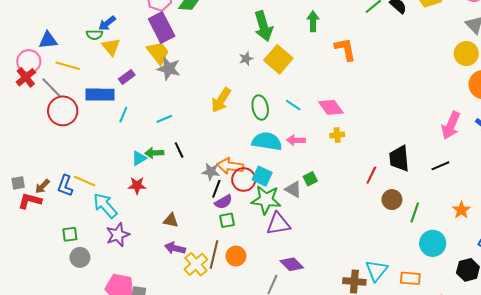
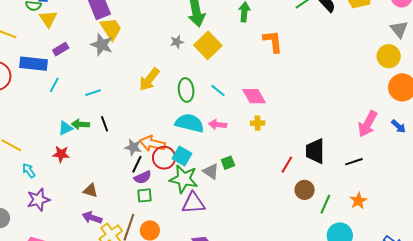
yellow trapezoid: (158, 53) -> (111, 29), moved
cyan arrow: (105, 206) -> (29, 171), size x0.6
orange star: (461, 210) -> (358, 201), moved

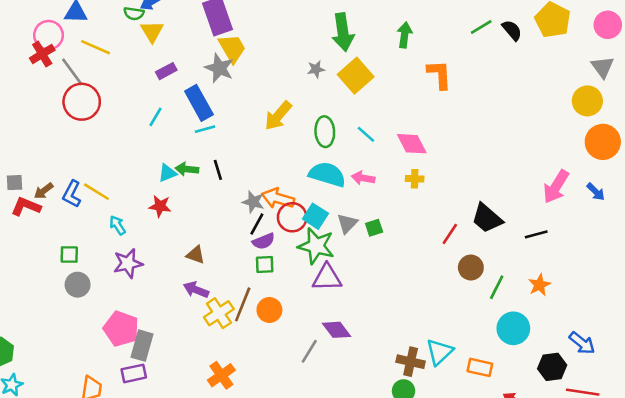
blue rectangle: (33, 64) -> (199, 103), moved, turned 52
black trapezoid: (315, 151) -> (487, 218), turned -52
gray triangle: (211, 171) -> (347, 223), moved, turned 36

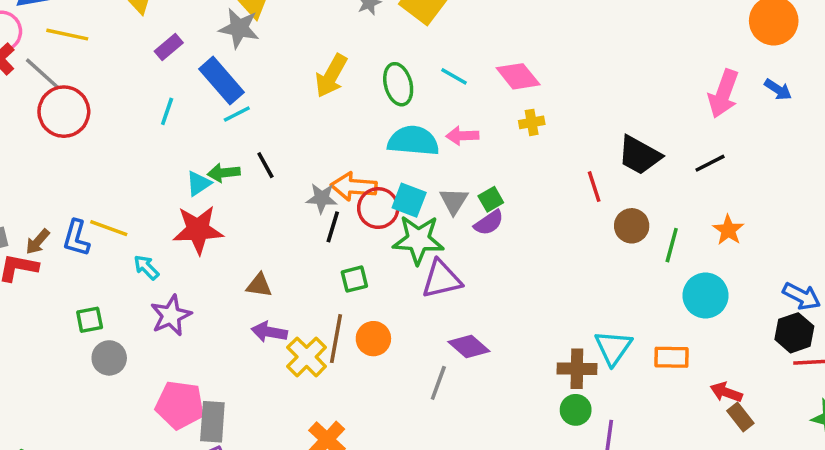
red star: (160, 206) -> (198, 230), size x1.6
red line: (450, 234) -> (594, 187), turned -40
purple semicircle: (264, 241) -> (489, 223), moved
black hexagon: (552, 367) -> (794, 333), moved

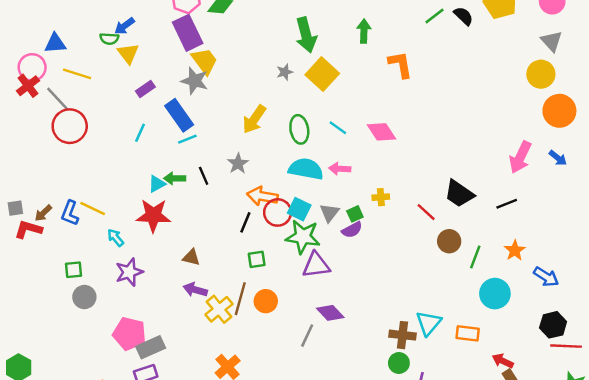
yellow cross: (532, 122) -> (381, 197), moved
red line: (594, 187) -> (426, 212), turned -35
gray star: (322, 198) -> (238, 163), moved, turned 30
blue arrow: (802, 296) -> (546, 277), moved
gray rectangle: (212, 422) -> (151, 347), turned 56

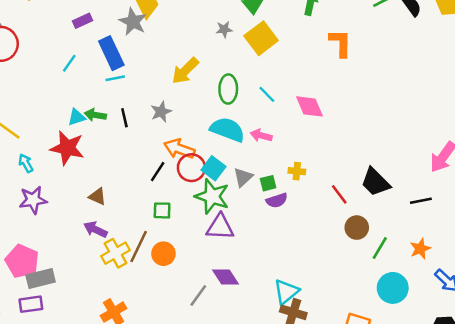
purple semicircle: (352, 230) -> (277, 200), moved
cyan triangle: (429, 323) -> (286, 292), moved

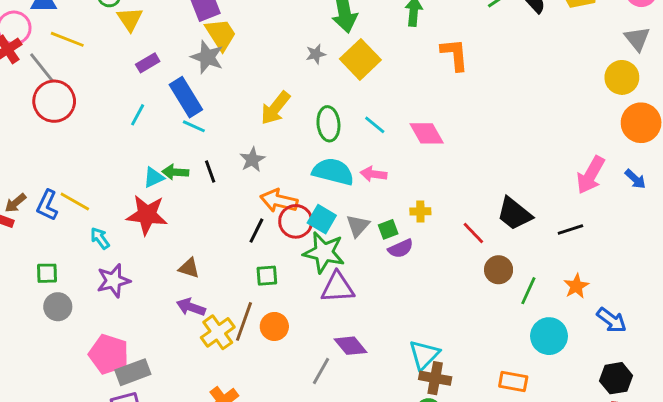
cyan line: (115, 78) -> (194, 126), turned 42

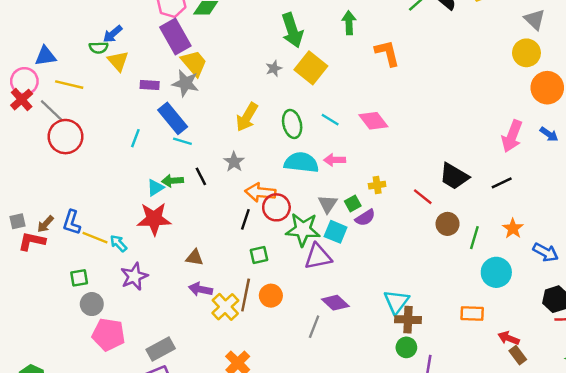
purple rectangle: (148, 63) -> (150, 85), moved, turned 42
yellow line: (75, 202) -> (95, 238), moved
cyan square: (322, 219) -> (336, 232), moved
pink pentagon: (109, 354) -> (108, 335), moved

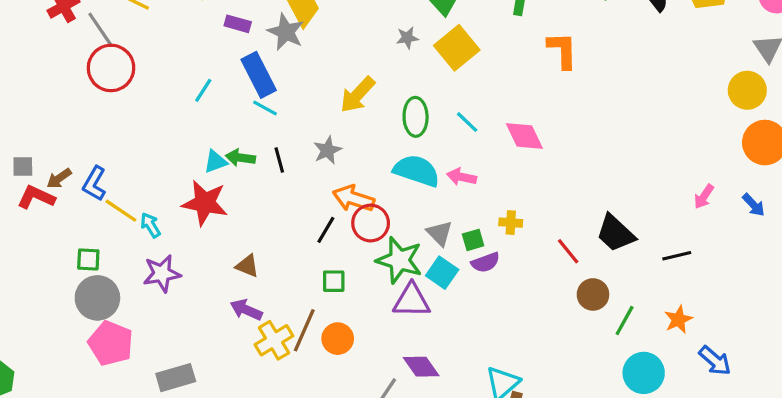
pink arrow: (512, 136) -> (704, 197), size x0.6
gray triangle: (328, 204) -> (440, 233), turned -30
gray circle: (92, 304) -> (97, 298), size x1.4

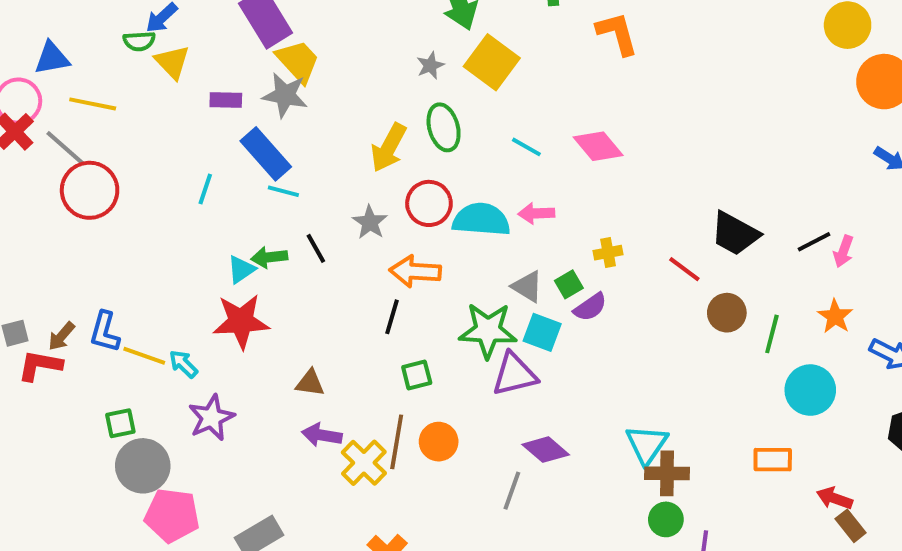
green ellipse: (416, 117) -> (444, 127), moved
pink arrow: (704, 197) -> (843, 251), moved
red circle: (371, 223) -> (429, 203), moved

